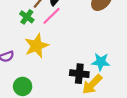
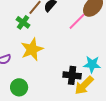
pink line: (51, 16) -> (77, 21), moved

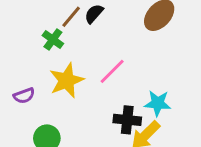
pink line: (77, 21) -> (112, 71), moved

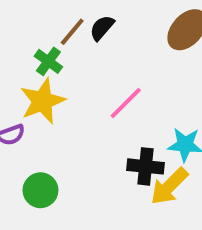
yellow star: (67, 80) -> (42, 101), moved

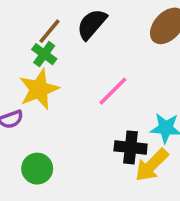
black semicircle: (102, 28) -> (92, 24), size x1.4
brown line: (72, 32) -> (49, 31), moved

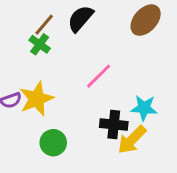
yellow star: (39, 89) -> (37, 99), moved
green circle: (37, 169) -> (53, 143), moved

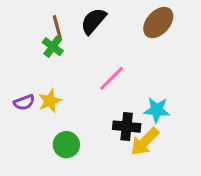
brown line: (44, 25) -> (57, 27), turned -55
yellow star: (37, 99) -> (50, 101), size x0.7

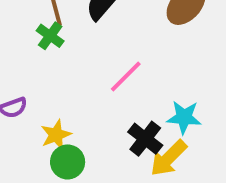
yellow star: (50, 101) -> (56, 135), moved
black cross: (127, 127) -> (145, 139), turned 32

